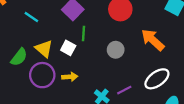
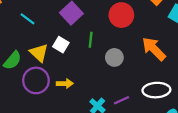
green line: (83, 33) -> (91, 40), moved
white square: (68, 48) -> (61, 45), moved
white ellipse: (157, 79) -> (156, 90), turned 30

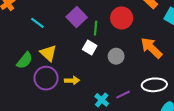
green line: (91, 40) -> (96, 28), moved
white square: (61, 45) -> (90, 48), moved

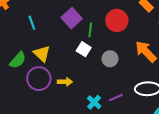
cyan line: (37, 23) -> (32, 23), turned 32

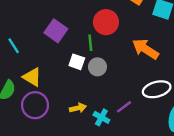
green line: (90, 30) -> (90, 43), moved
gray circle: (110, 59) -> (97, 67), moved
yellow arrow: (65, 82) -> (78, 108), moved

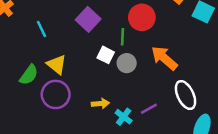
orange arrow: (145, 49) -> (164, 58), moved
white ellipse: (157, 89) -> (186, 95), turned 72

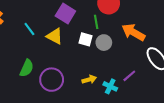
yellow triangle: (57, 65) -> (55, 36), moved

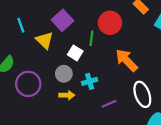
gray circle: (104, 43) -> (64, 74), moved
cyan cross: (110, 86) -> (90, 81), moved, turned 32

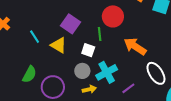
cyan cross: (90, 81) -> (107, 72), size x1.5

